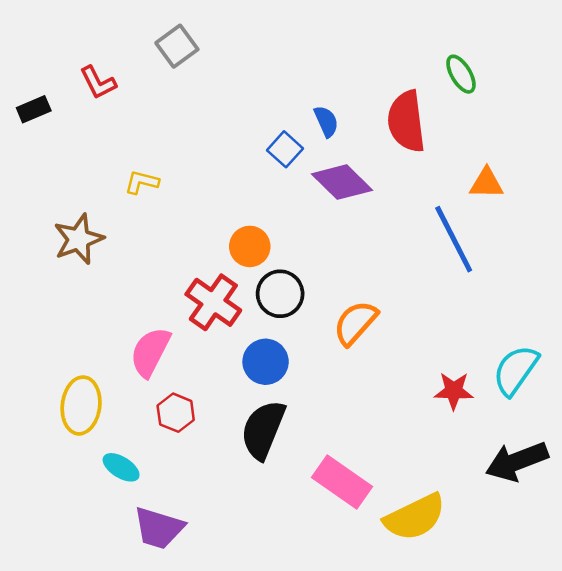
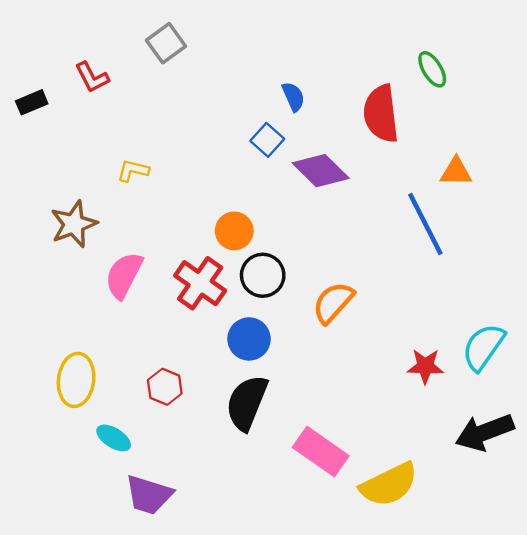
blue semicircle: (326, 121) -> (293, 97), moved
pink semicircle: (150, 352) -> (124, 275), moved

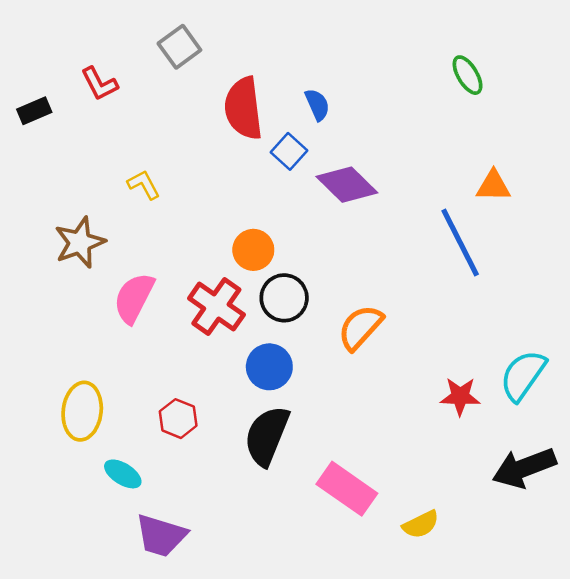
red semicircle: (381, 114) -> (243, 108), moved
yellow L-shape: (133, 171) -> (144, 185), turned 48
yellow semicircle: (389, 485) -> (421, 524), size x0.6

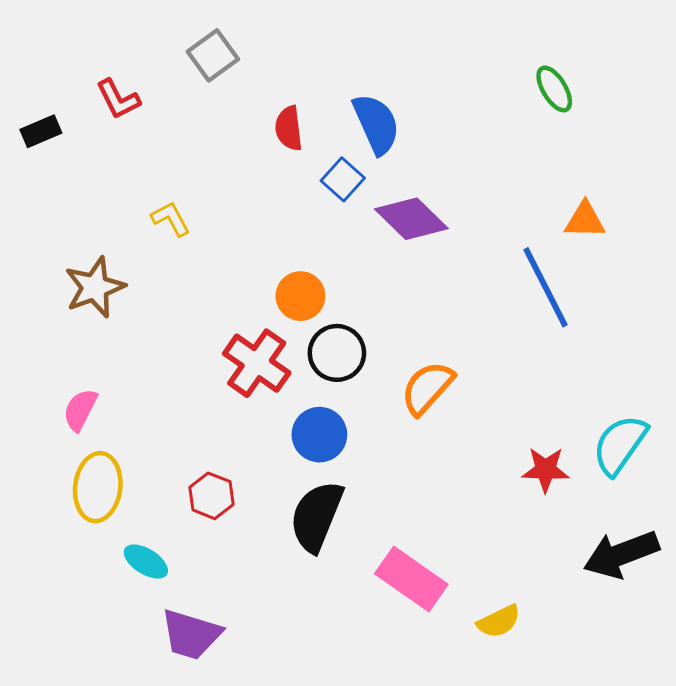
blue semicircle: (317, 105) -> (376, 124), size x1.6
red semicircle: (243, 108) -> (289, 128), size x0.6
pink semicircle: (134, 298) -> (80, 410), moved, size x0.7

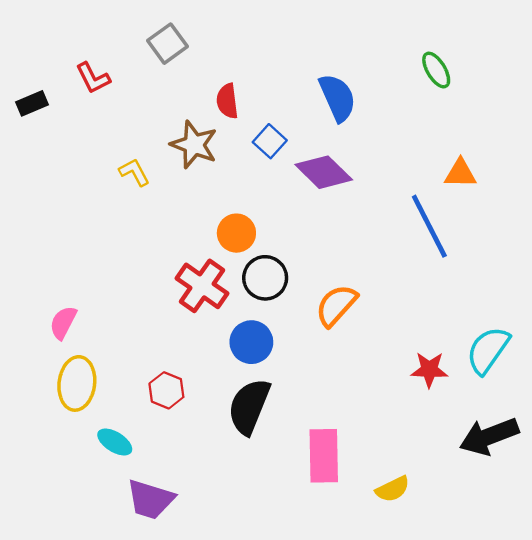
blue semicircle: (376, 124) -> (337, 98), moved
brown star: (95, 287) -> (194, 145), moved, turned -30
pink rectangle: (411, 579) -> (324, 456), turned 54

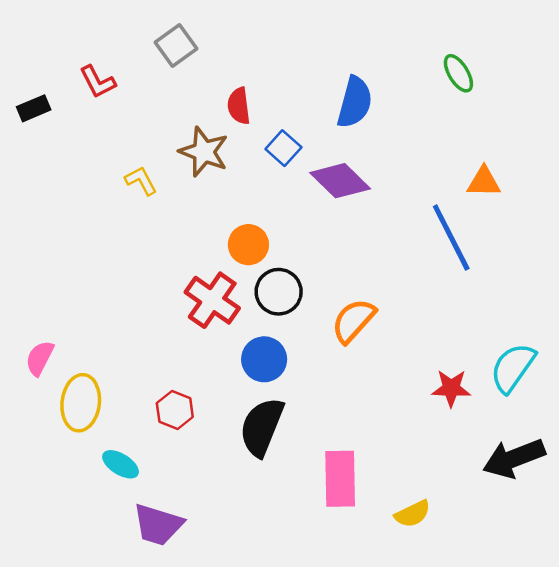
blue semicircle: (337, 98) -> (355, 102), turned 39
pink semicircle: (63, 323) -> (40, 358), moved

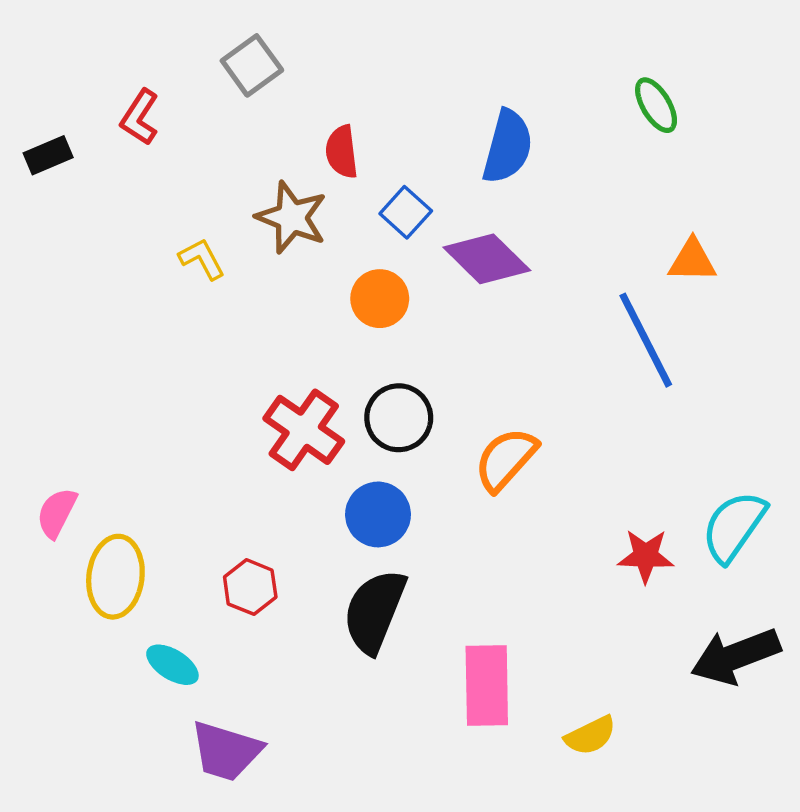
red L-shape: (98, 82) -> (140, 117), turned 60
orange circle: (248, 245) -> (380, 299), moved

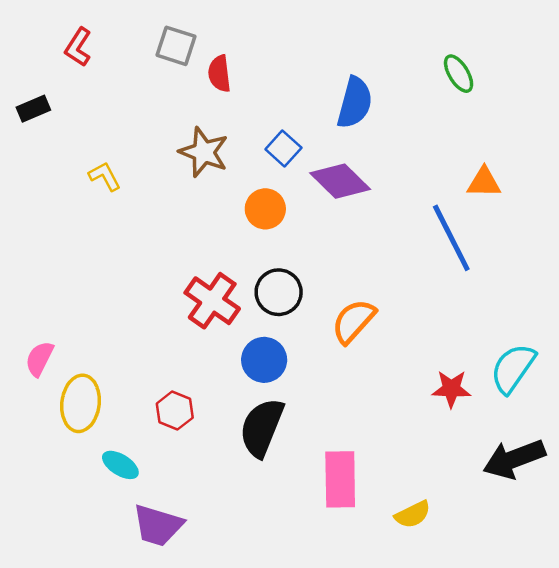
gray square: (252, 65) -> (176, 46), turned -36
red L-shape: (140, 117) -> (78, 47), moved
red semicircle: (342, 152) -> (219, 74), moved
yellow L-shape: (202, 259) -> (105, 176), moved

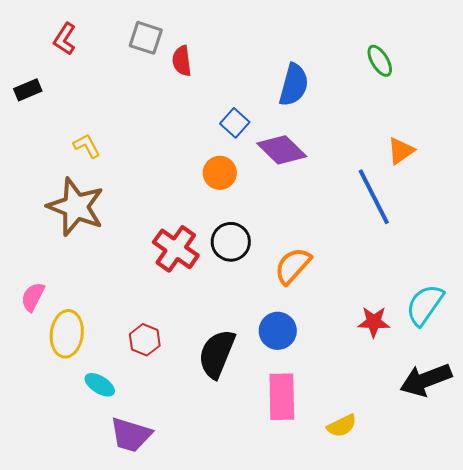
brown star: (204, 152) -> (76, 207), moved, size x1.4
orange triangle: (484, 182) -> (401, 151), turned -36
blue circle: (264, 360) -> (278, 331), moved

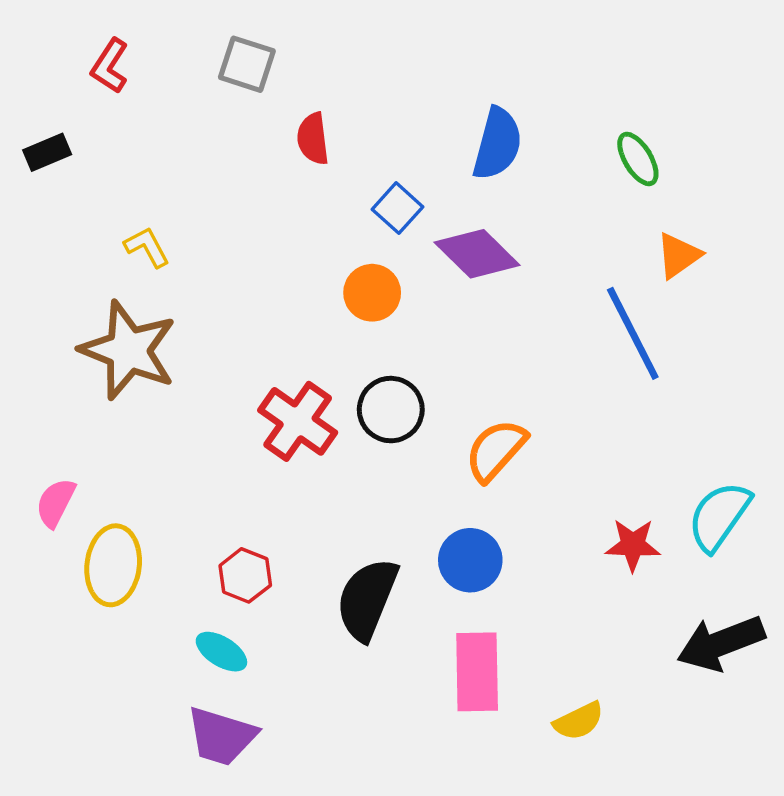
red semicircle: (182, 61) -> (313, 139), moved
green ellipse: (380, 61) -> (638, 159), moved
cyan ellipse: (100, 385) -> (221, 652), moved

